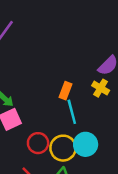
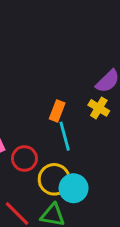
red circle: (38, 143) -> (24, 158), moved
cyan circle: (86, 144) -> (74, 188), moved

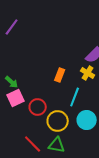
cyan line: (65, 136) -> (75, 97), moved, turned 36
cyan circle: (74, 188) -> (87, 120), moved

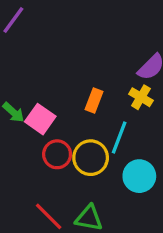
pink square: (16, 98) -> (40, 119), moved, turned -30
yellow circle: (58, 121) -> (91, 158), moved

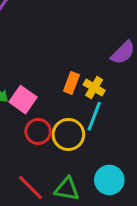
yellow cross: (141, 97) -> (94, 87), moved
cyan circle: (139, 176) -> (109, 180), moved

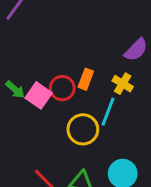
yellow cross: (94, 87) -> (123, 84), moved
red circle: (38, 131) -> (62, 88), moved

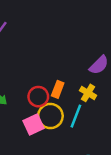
pink square: (39, 95) -> (33, 125), moved, turned 30
yellow circle: (83, 129) -> (50, 116), moved

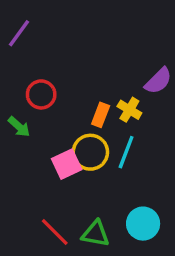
yellow cross: (88, 93) -> (129, 110), moved
red circle: (38, 97) -> (41, 94), moved

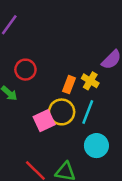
cyan circle: (143, 224) -> (96, 146), moved

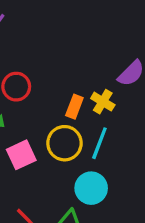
pink square: (44, 121) -> (21, 155), moved
cyan circle: (96, 146) -> (91, 188), moved

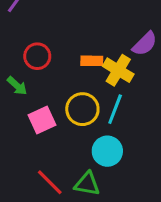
yellow cross: (103, 102) -> (118, 70), size x1.4
orange rectangle: (74, 107) -> (92, 61), moved, turned 70

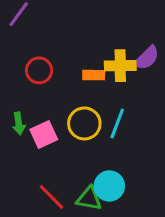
yellow cross: (118, 70) -> (120, 66), moved, turned -32
green arrow: (17, 86) -> (19, 123), moved, turned 40
cyan circle: (107, 151) -> (109, 186), moved

